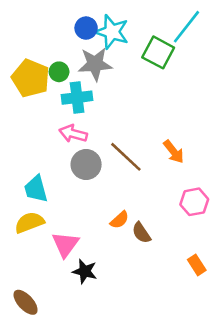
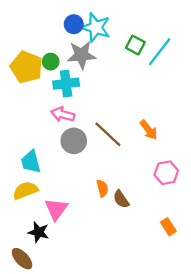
cyan line: (186, 27) -> (160, 52), moved
green square: (158, 52) -> (135, 45), size x0.7
orange semicircle: (120, 220) -> (102, 188), turned -63
black star: (85, 271) -> (39, 232), moved

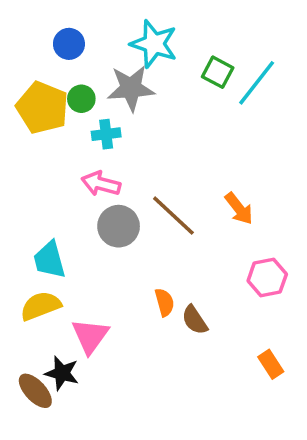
blue circle: (74, 24) -> (69, 44), moved
cyan cross: (66, 84) -> (106, 134), size x0.7
brown ellipse: (22, 259) -> (35, 391), moved

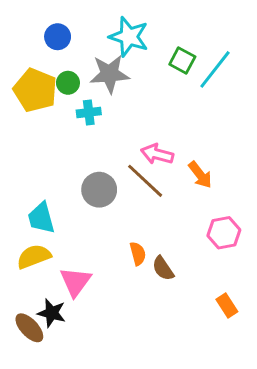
pink arrow: (101, 184) -> (157, 154), moved

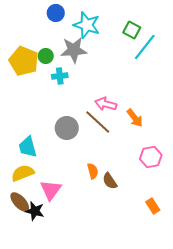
blue circle: (58, 37) -> (56, 13), moved
green square: (182, 60) -> (132, 30), moved
brown ellipse: (29, 328) -> (20, 202), moved

